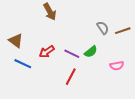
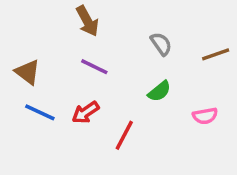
gray semicircle: (103, 28) -> (161, 44), moved
red arrow: (47, 52) -> (86, 112), moved
purple line: (72, 54) -> (94, 67), moved

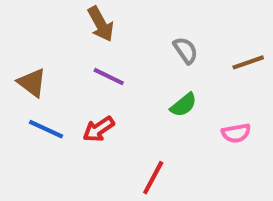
red line: (124, 135) -> (153, 178), moved

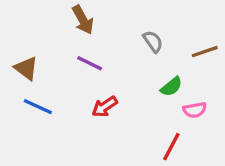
green semicircle: (184, 105) -> (171, 87), moved
red arrow: (99, 129) -> (105, 107), moved
red line: (153, 178) -> (171, 147), moved

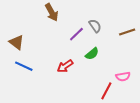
purple line: (90, 63) -> (76, 34), moved, turned -70
green semicircle: (171, 87) -> (92, 54), moved
pink semicircle: (195, 110) -> (123, 76), moved

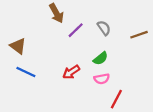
purple line: (76, 34) -> (76, 30), moved
pink semicircle: (123, 76) -> (102, 79), moved

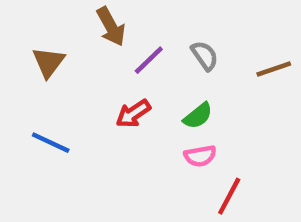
brown triangle: (18, 46) -> (48, 62), moved, turned 30
red arrow: (71, 72) -> (133, 114), moved

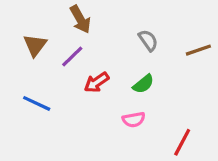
purple line: (149, 60) -> (72, 57), moved
pink semicircle: (200, 156) -> (134, 120), moved
red line: (229, 196) -> (182, 142), moved

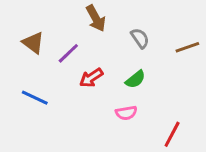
brown arrow: (80, 19) -> (96, 18), moved
brown triangle: (35, 45) -> (33, 43), turned -30

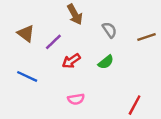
pink semicircle: (126, 113) -> (76, 99), moved

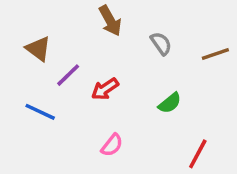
purple line: (53, 42) -> (68, 75), moved
green semicircle: (106, 62) -> (170, 103), moved
pink semicircle: (76, 99) -> (112, 145), turned -42

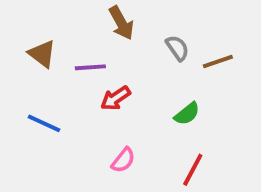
brown line: (215, 54) -> (218, 62), moved
purple line: (68, 75) -> (90, 67), moved, turned 40
red line: (198, 154) -> (193, 170), moved

